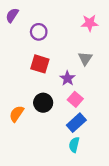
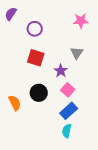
orange semicircle: (17, 114) -> (15, 103), turned 119

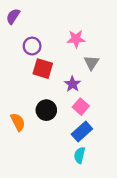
pink star: (81, 21) -> (76, 39), moved
purple circle: (35, 29) -> (32, 46), moved

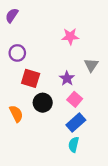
purple circle: (32, 46) -> (17, 53), moved
gray triangle: (91, 63) -> (91, 65), moved
red square: (43, 69) -> (31, 78), moved

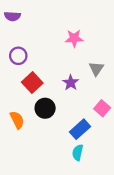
purple semicircle: (12, 15) -> (12, 16), turned -120
red square: (31, 78) -> (32, 83), turned 30
pink square: (75, 99) -> (102, 108), moved

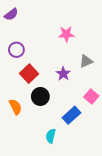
purple semicircle: (12, 16) -> (11, 14), turned -40
gray triangle: (96, 69) -> (86, 61), turned 32
cyan semicircle: (78, 152) -> (51, 136), moved

